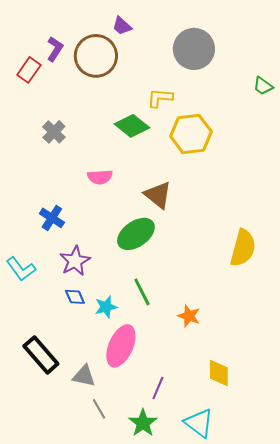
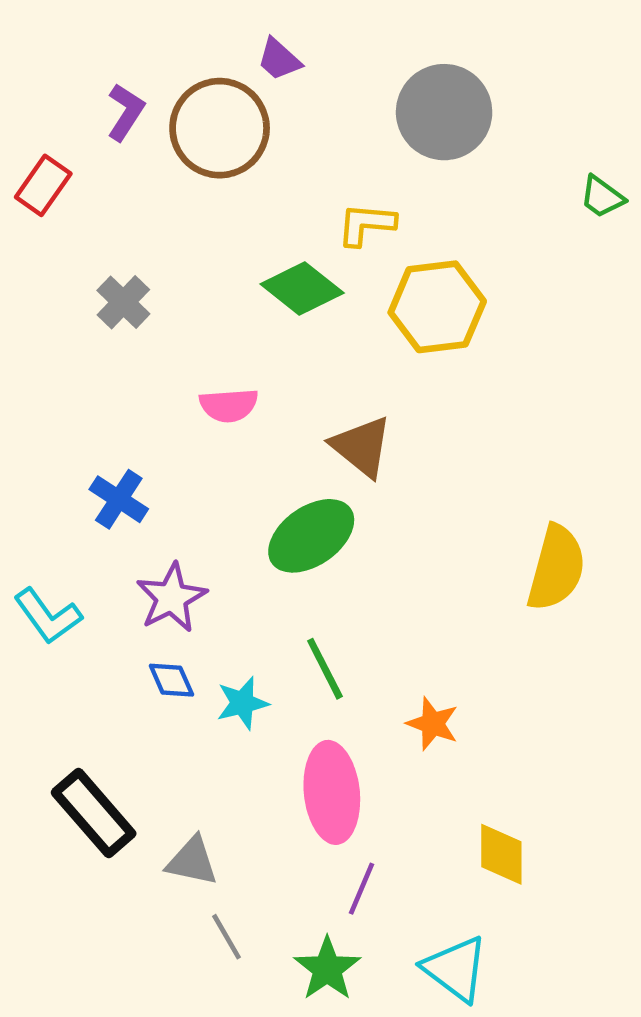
red rectangle: (29, 70) -> (43, 185), moved
pink ellipse: (121, 346) -> (332, 792), moved, turned -30

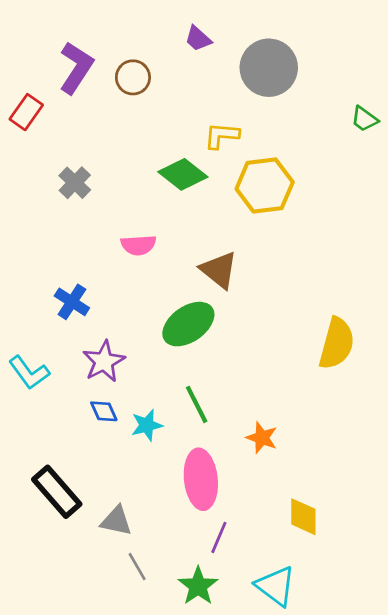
purple trapezoid: (279, 59) -> (198, 39), moved
purple L-shape: (126, 112) -> (76, 68), size x1.5
brown circle: (220, 128) -> (133, 77), size x0.6

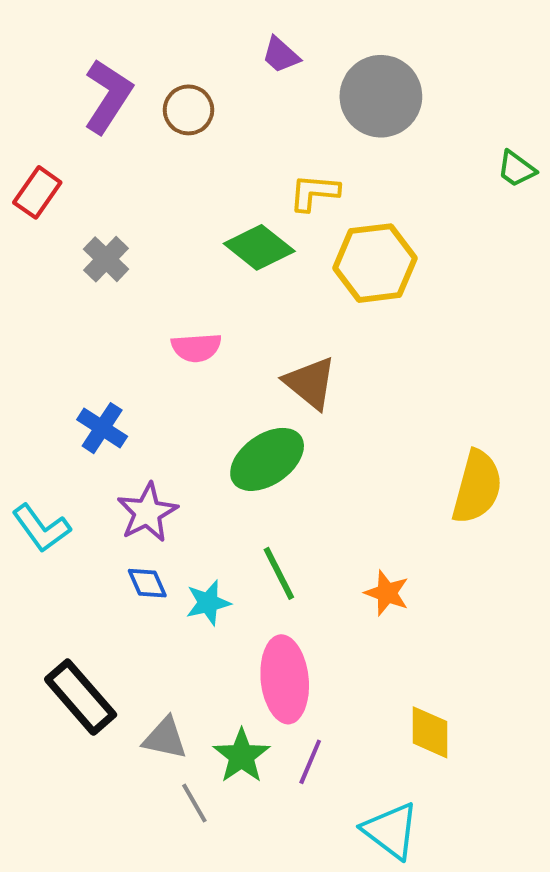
red rectangle: (26, 112) -> (37, 192), moved
orange star: (262, 438) -> (387, 593), moved
green star: (198, 586) -> (242, 756), moved

